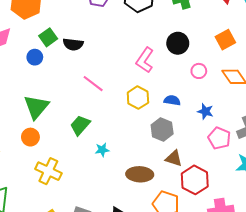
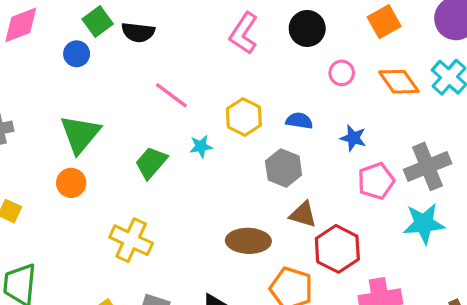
pink L-shape: (145, 60) -> (244, 33), moved
pink pentagon: (219, 138) -> (376, 181), turned 30
cyan star: (102, 150) -> (201, 146), moved
yellow cross: (48, 171) -> (131, 240), moved

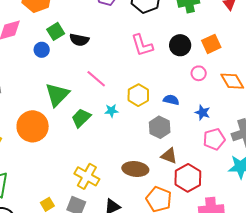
orange square: (384, 22) -> (211, 44), moved
pink L-shape: (244, 33) -> (142, 45), turned -55
green triangle: (80, 134) -> (57, 95), moved
orange circle: (71, 183) -> (33, 126), size x1.8
yellow cross: (131, 240) -> (87, 176), moved

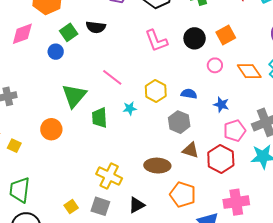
black semicircle: (79, 40) -> (96, 27), moved
green trapezoid: (81, 118) -> (100, 118), turned -45
orange circle: (33, 126) -> (51, 129), size x0.7
red hexagon: (188, 178) -> (221, 159), moved

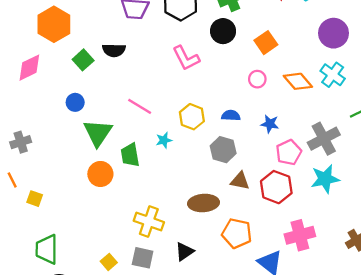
black circle: (195, 38) -> (223, 31), moved
blue circle: (56, 52) -> (75, 102), moved
orange circle: (51, 129) -> (100, 174), moved

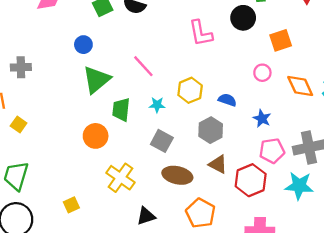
orange circle: (100, 174) -> (96, 136), moved
gray square: (143, 258) -> (162, 141), moved

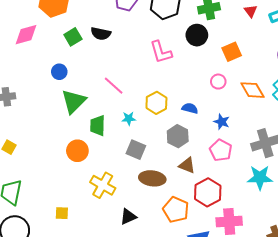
pink pentagon: (272, 151) -> (221, 150), moved, turned -30
red hexagon: (251, 180) -> (208, 192), moved
yellow square: (71, 205) -> (62, 213), turned 32

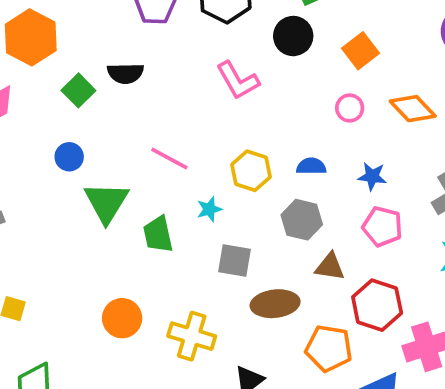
orange circle: (77, 151) -> (122, 318), moved

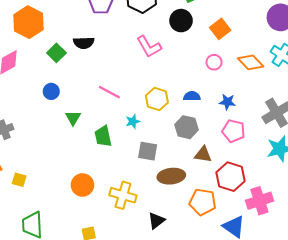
green triangle: (106, 202) -> (73, 118), size x0.6

